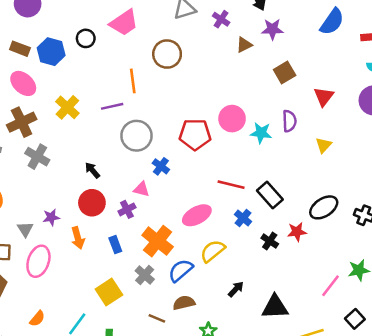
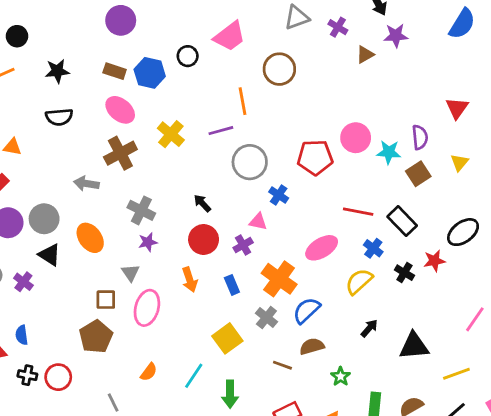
brown square: (285, 73) -> (418, 174), moved
gray cross: (37, 157) -> (141, 210), moved
purple star: (51, 217) -> (148, 242), moved
yellow semicircle: (213, 251) -> (359, 281), moved

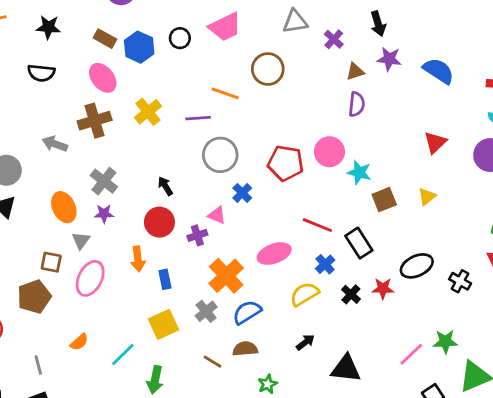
blue semicircle: (462, 24) -> (439, 71), moved, turned -100
orange line: (243, 101) -> (225, 93), turned -72
purple semicircle: (420, 137) -> (357, 104), moved
orange ellipse: (90, 238) -> (64, 207), moved
blue rectangle: (232, 285) -> (165, 279), moved

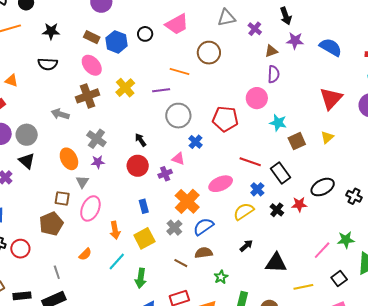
red triangle: (435, 142) -> (331, 98), size x1.4
pink circle: (329, 152) -> (257, 98), moved
orange arrow: (138, 259) -> (115, 230), moved

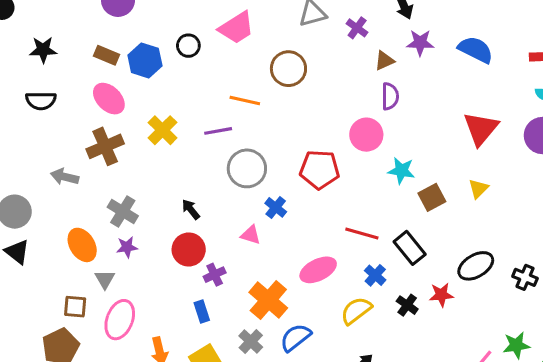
purple cross: (165, 174) -> (215, 275), moved

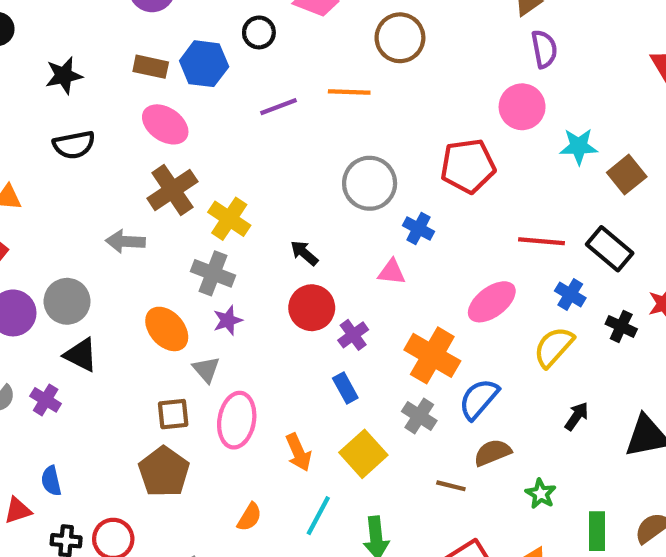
yellow cross: (163, 130) -> (229, 219), moved
purple line: (218, 131) -> (278, 107), moved

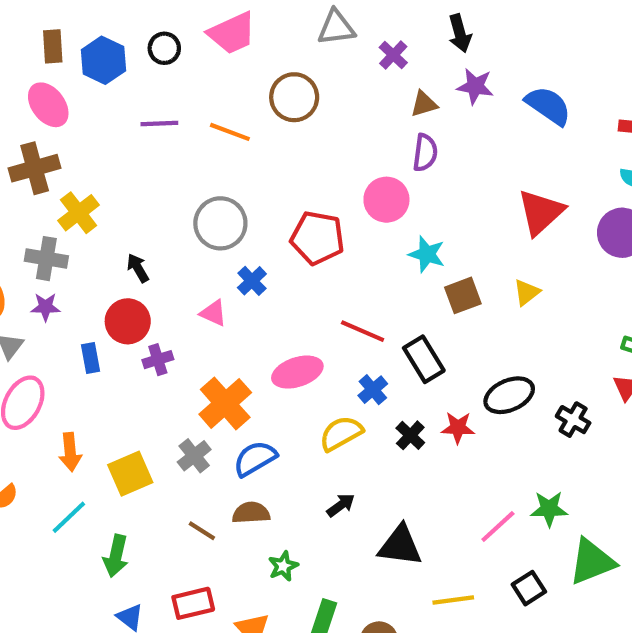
brown rectangle: (151, 67) -> (53, 46), turned 56
gray cross: (213, 273) -> (46, 259), turned -30
blue rectangle: (345, 388) -> (91, 358), moved

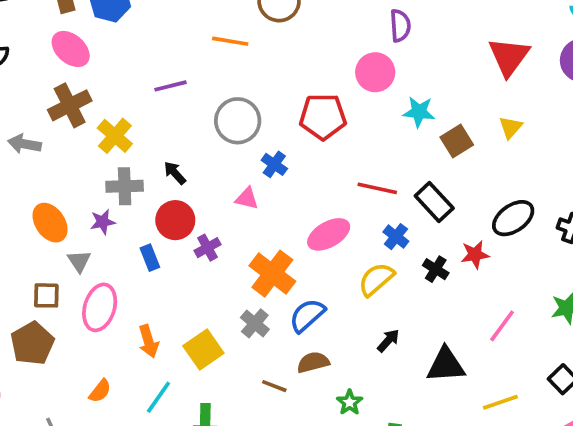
purple line: (159, 123) -> (171, 86), moved
gray cross: (46, 259) -> (125, 186), moved
pink line: (498, 527) -> (502, 326), moved

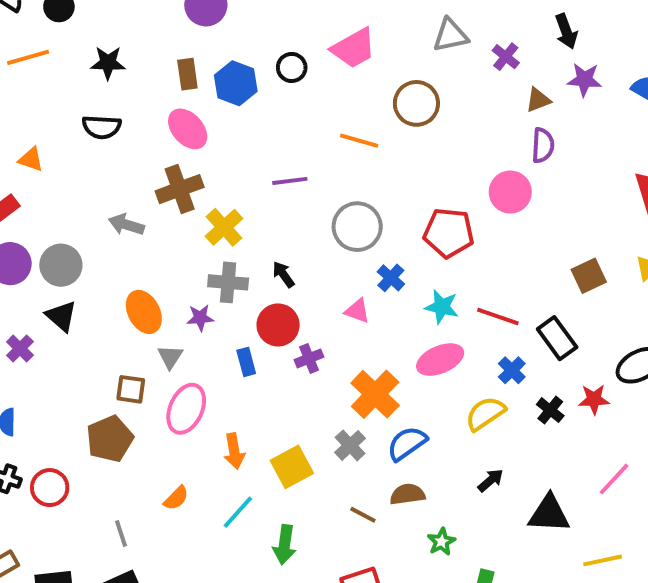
cyan star: (419, 112) -> (442, 307), moved

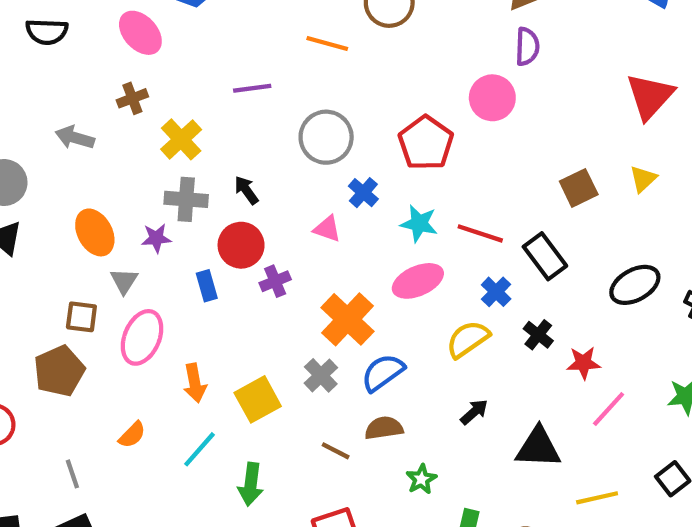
brown cross: (180, 189) -> (132, 98), size x0.6
red pentagon: (449, 233) -> (426, 143), turned 30
red star: (594, 399) -> (584, 363), moved

